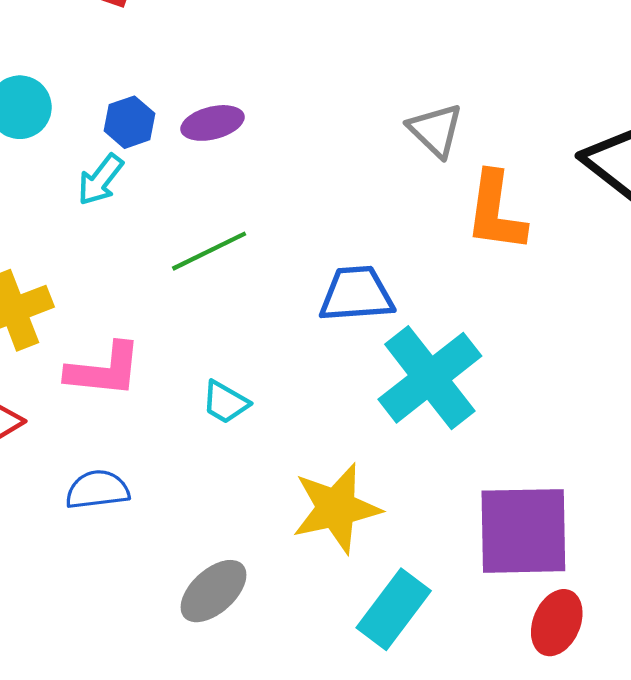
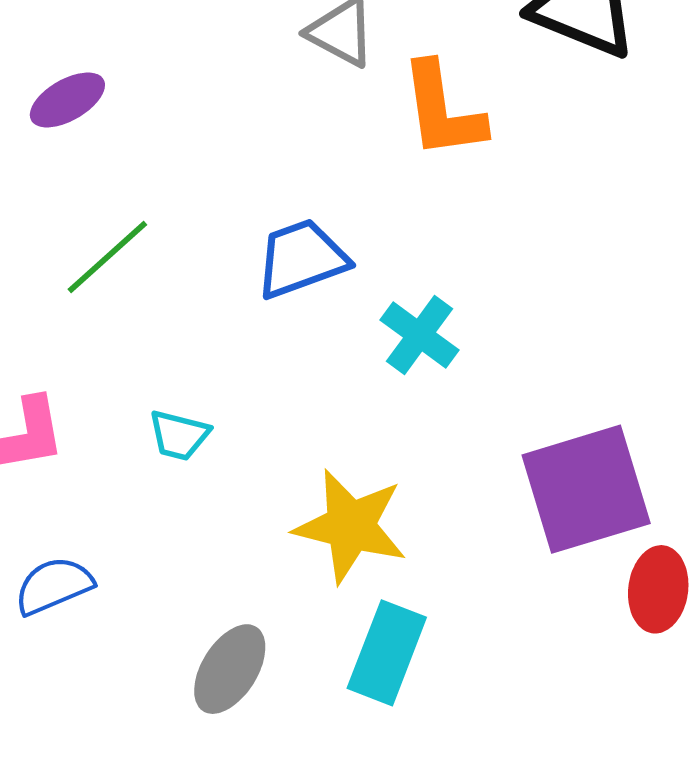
cyan cross: (430, 378) -> (420, 335), size x0.6
yellow star: (336, 508) -> (351, 526), turned -30
cyan rectangle: (394, 609) -> (387, 653), moved

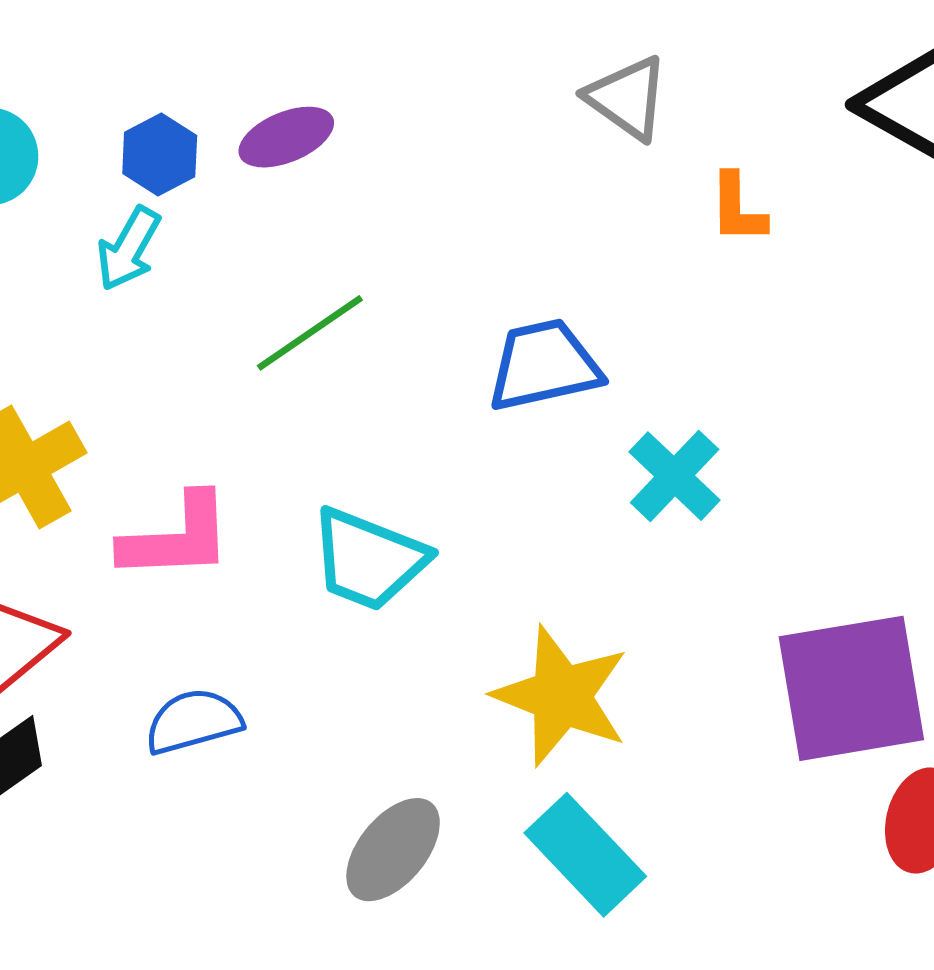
orange L-shape: (443, 110) -> (738, 208), size x0.6
cyan trapezoid: (179, 435) -> (369, 559), size x1.6
cyan rectangle: (387, 653) -> (585, 855), turned -72

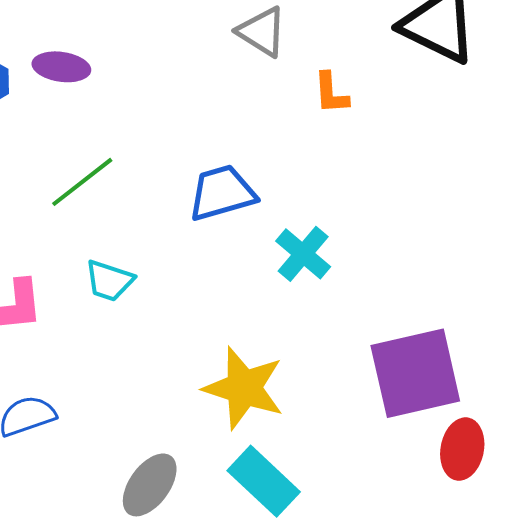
purple ellipse: (286, 137) -> (61, 67), turned 34
cyan trapezoid: (369, 559) -> (109, 281), moved, size x0.7

